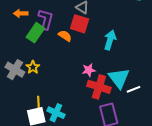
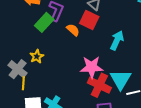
gray cross: (15, 70) -> (18, 69), moved
pink star: (89, 70) -> (92, 67), size x1.6
yellow line: (39, 103) -> (23, 83), moved

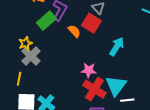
yellow star: (37, 56) -> (25, 43), moved
pink star: (92, 67) -> (89, 70), size x0.7
gray cross: (18, 69) -> (31, 56), moved

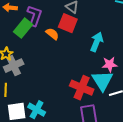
gray cross: (31, 56) -> (14, 66), turned 30
pink star: (89, 70) -> (110, 64), moved

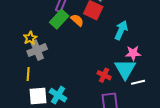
green rectangle: (23, 28) -> (59, 19), moved
red cross: (82, 88) -> (104, 75), size x0.6

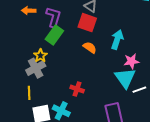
orange semicircle: (77, 20) -> (90, 47), moved
yellow star: (30, 38) -> (40, 56), moved
red cross: (104, 75) -> (77, 89), moved

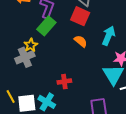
red cross: (77, 89) -> (64, 82), turned -32
yellow line: (29, 93) -> (11, 97), moved, turned -32

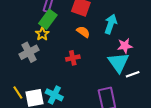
yellow star: (31, 45) -> (42, 34), moved
red cross: (64, 82) -> (73, 58), moved

